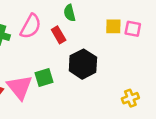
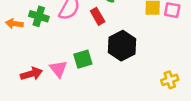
pink triangle: (20, 87) -> (58, 69), size x0.7

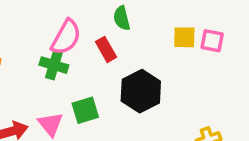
green cross: (39, 16) -> (54, 65), moved

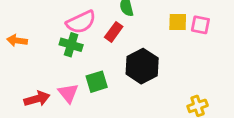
pink semicircle: (66, 37) -> (81, 22), turned 36
red rectangle: (106, 49) -> (114, 32), turned 66

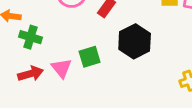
green cross: (71, 45) -> (31, 37), moved

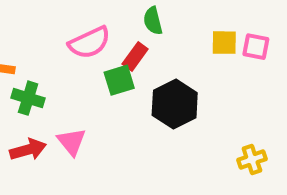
green square: (90, 57) -> (119, 80), moved

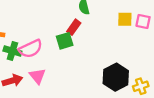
pink semicircle: (89, 43) -> (31, 49), moved
black hexagon: (175, 104) -> (116, 77), moved

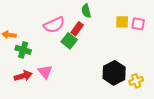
green square: (65, 41) -> (69, 41), turned -35
pink semicircle: (31, 49) -> (54, 25), moved

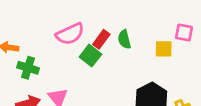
green semicircle: (86, 11) -> (124, 39), moved
yellow square: (122, 22) -> (164, 49), moved

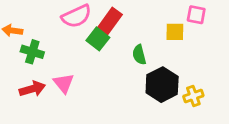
red rectangle: (101, 39) -> (109, 22), size x1.4
green semicircle: (124, 39) -> (139, 55), moved

